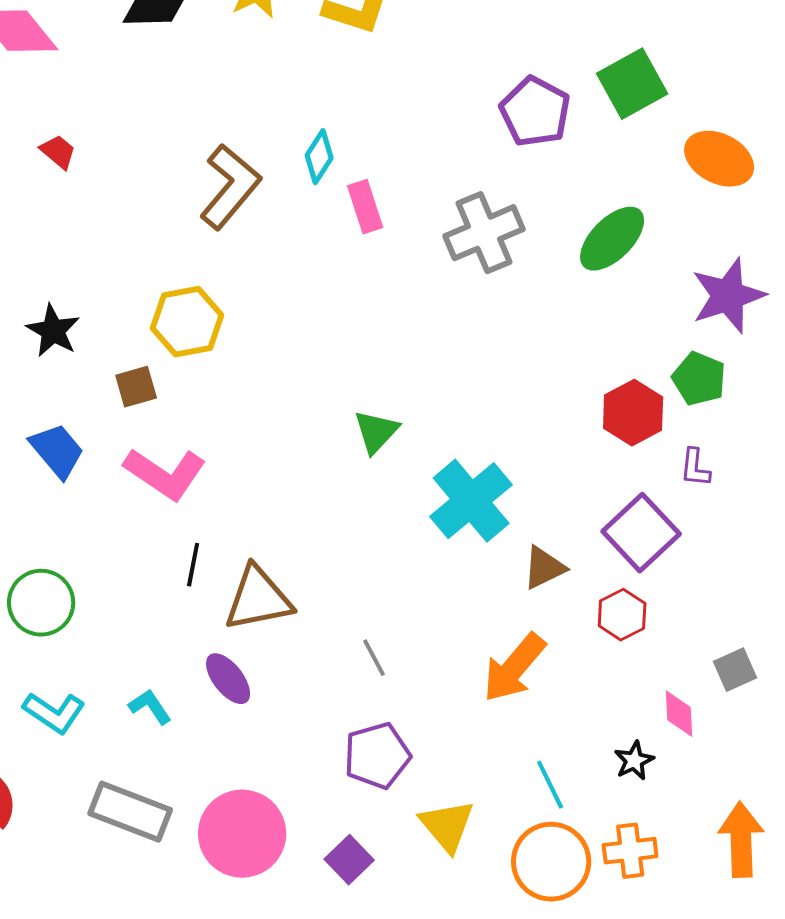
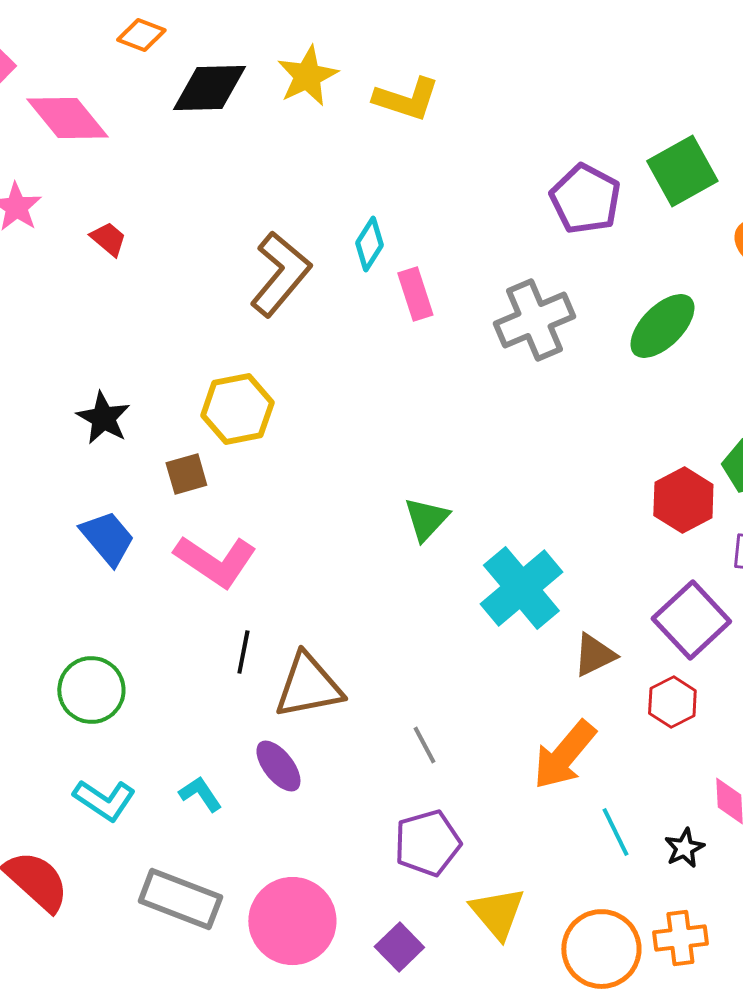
cyan line: (550, 785) -> (615, 832), moved

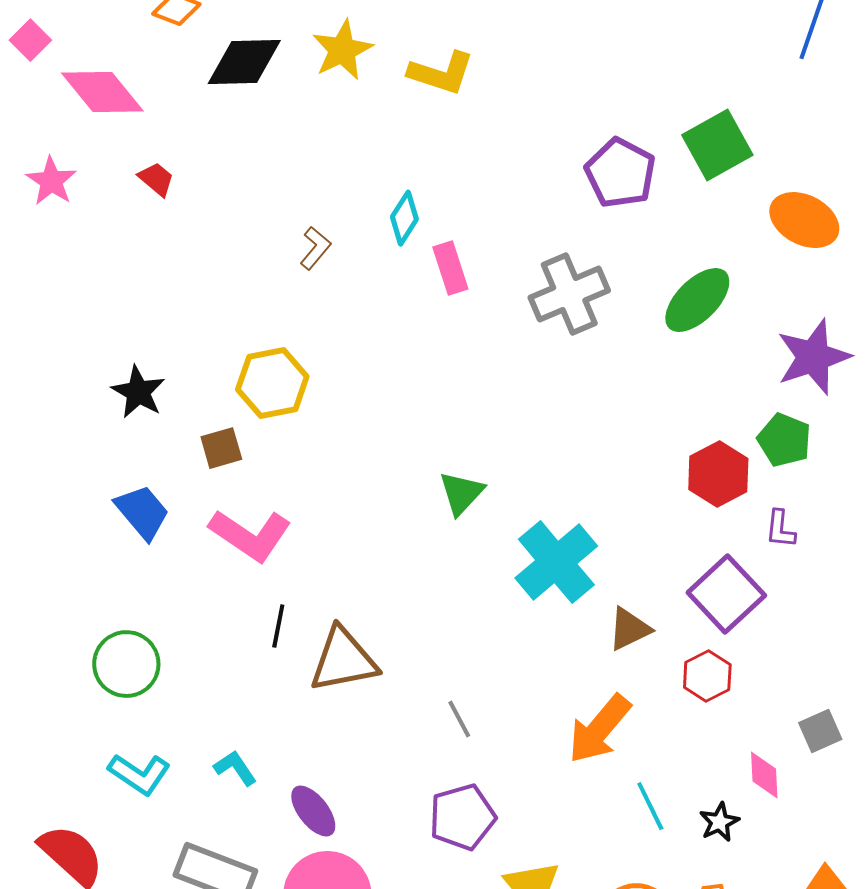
red trapezoid: (108, 239) -> (156, 179), moved
brown L-shape: (280, 274) -> (315, 248), size x0.5
purple ellipse: (278, 766) -> (313, 811), moved

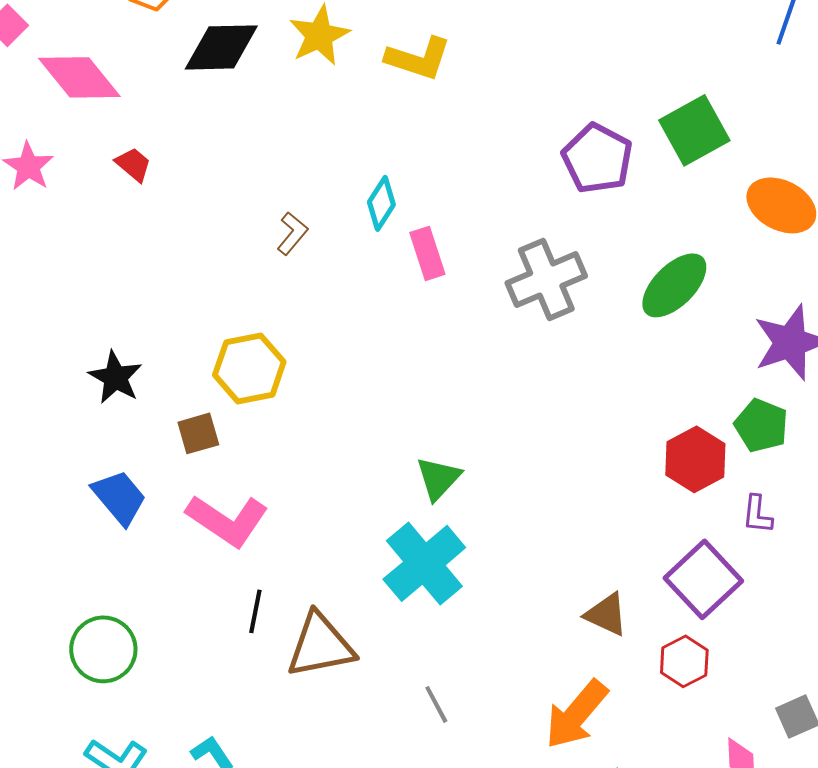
cyan cross: (556, 562) -> (424, 563), moved
brown triangle: (629, 629) -> (606, 614), turned 51

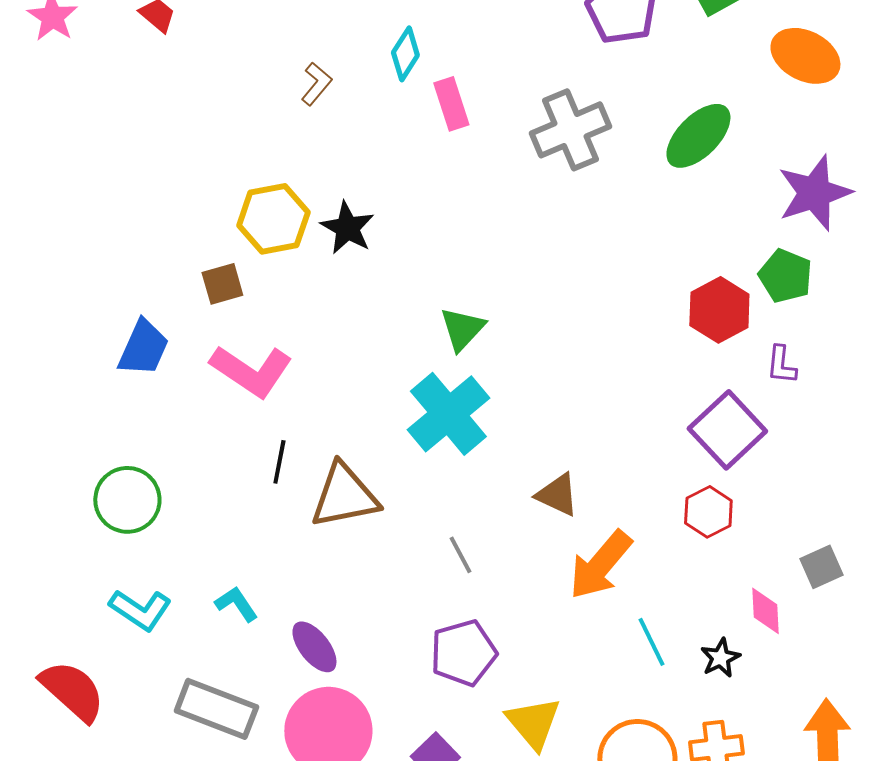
black star: (115, 377) -> (347, 228), moved
blue trapezoid: (119, 497) -> (143, 348), turned 64
brown triangle: (606, 614) -> (557, 495), moved

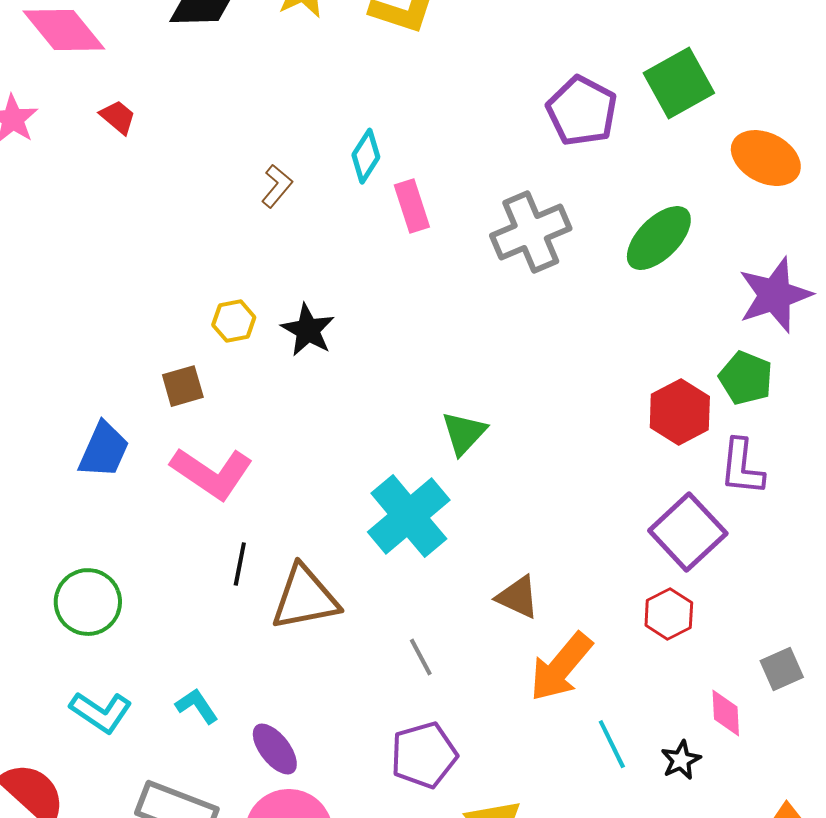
yellow hexagon: (273, 219) -> (234, 321), size x0.6
green triangle: (462, 329) -> (464, 433), moved
purple L-shape: (781, 365) -> (742, 467), size x1.5

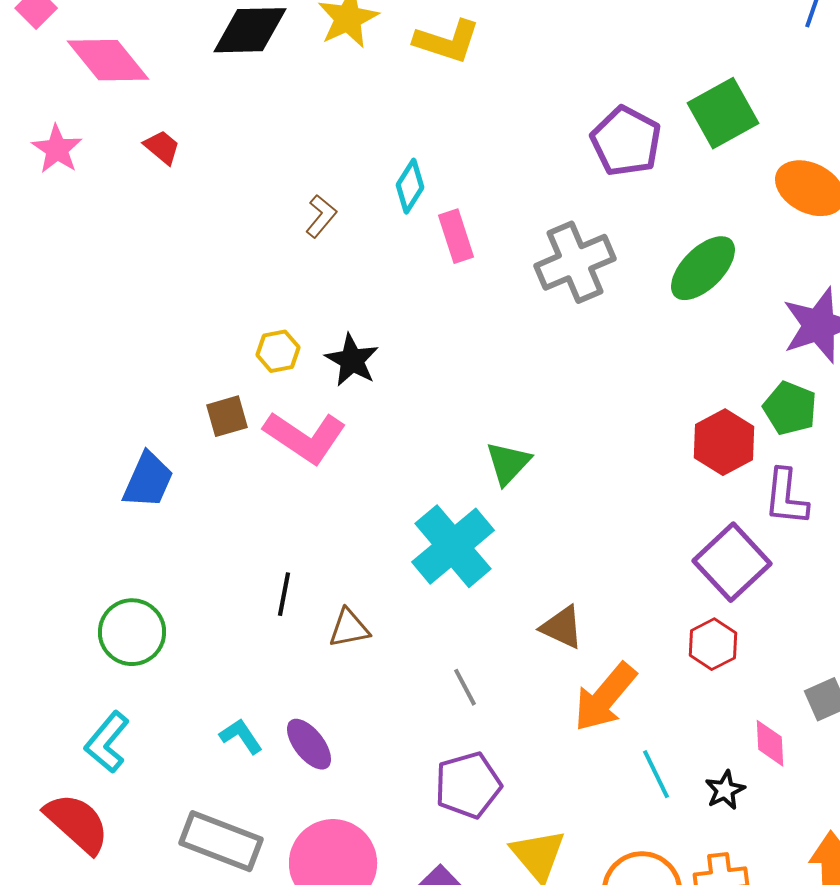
pink L-shape: (212, 473) -> (305, 437), moved
brown triangle: (305, 598) -> (349, 628), size x0.6
cyan L-shape: (101, 712) -> (107, 742), moved, turned 96
purple ellipse: (275, 749) -> (309, 744), moved

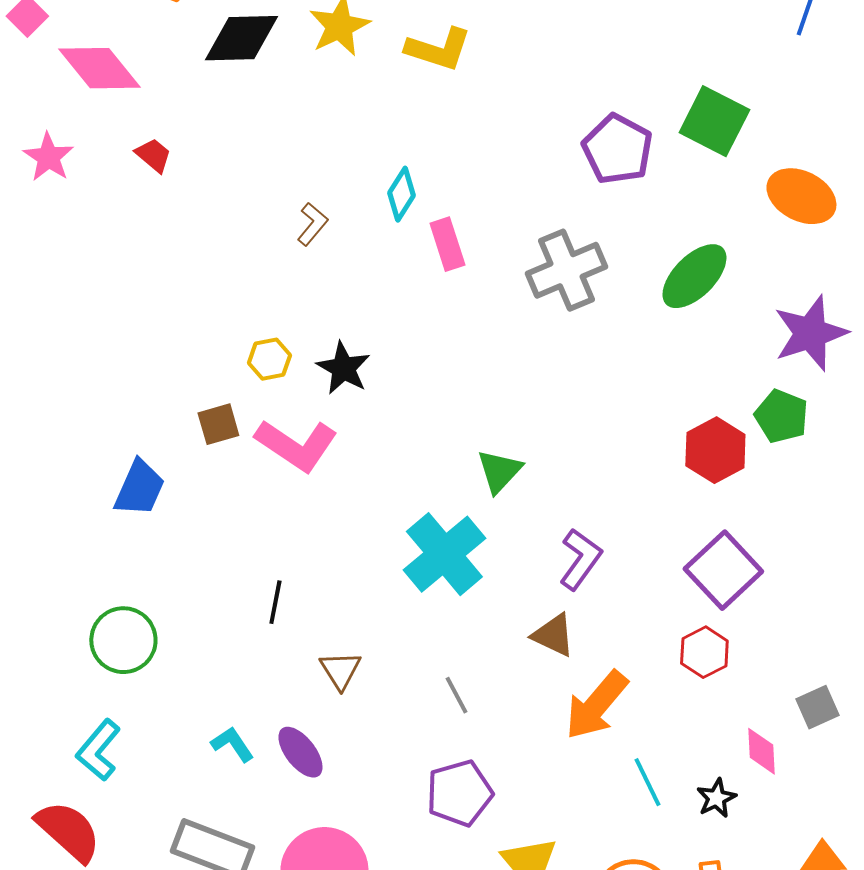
green square: (723, 113) -> (714, 121), turned -34
purple L-shape: (786, 497) -> (580, 559), moved, turned -150
brown triangle: (349, 628) -> (340, 670), moved, turned -51

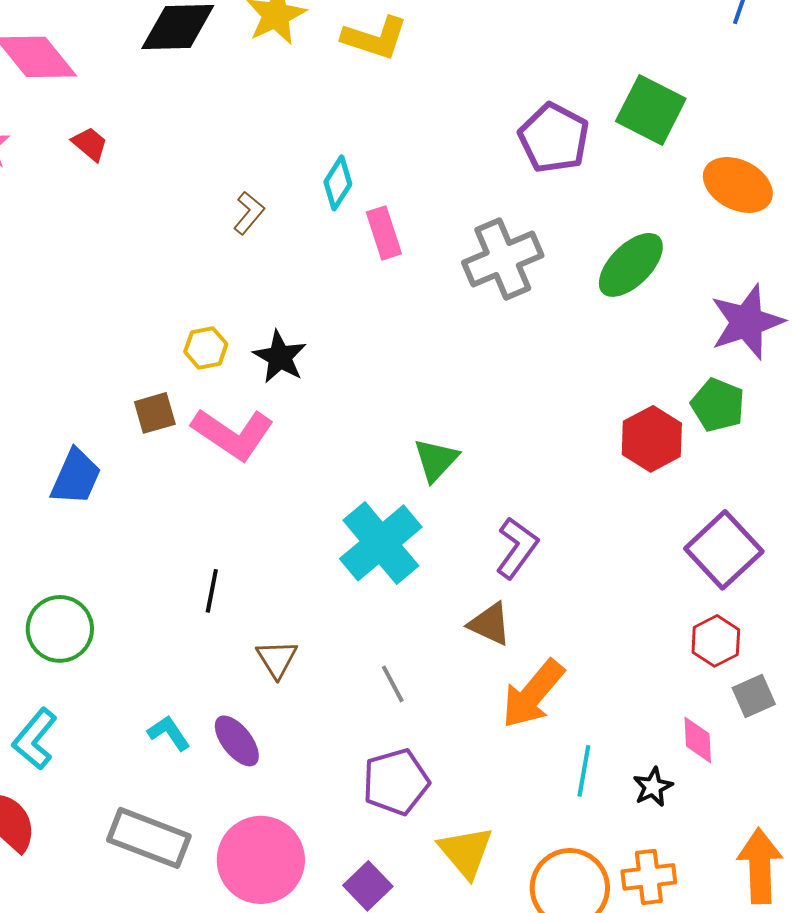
purple square: (723, 570) -> (724, 550), moved
red hexagon: (704, 652) -> (716, 641), moved
cyan line: (647, 782) -> (584, 771), turned 36

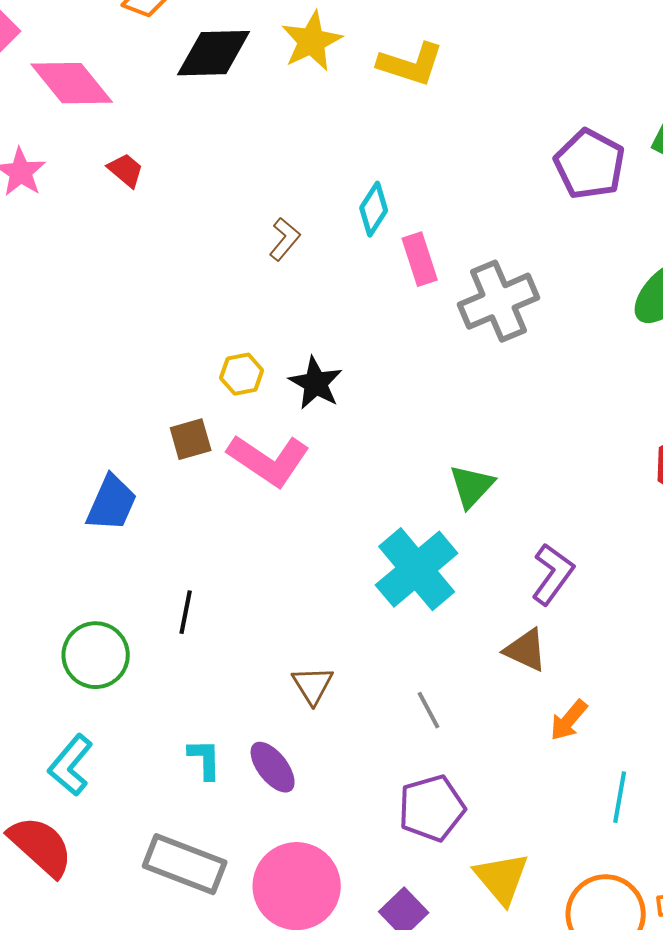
gray cross: (503, 259) -> (499, 301), moved
black line: (212, 591) -> (186, 612), moved
orange arrow: (533, 694) -> (569, 720), size x0.6
cyan L-shape: (169, 733) -> (205, 759), turned 33

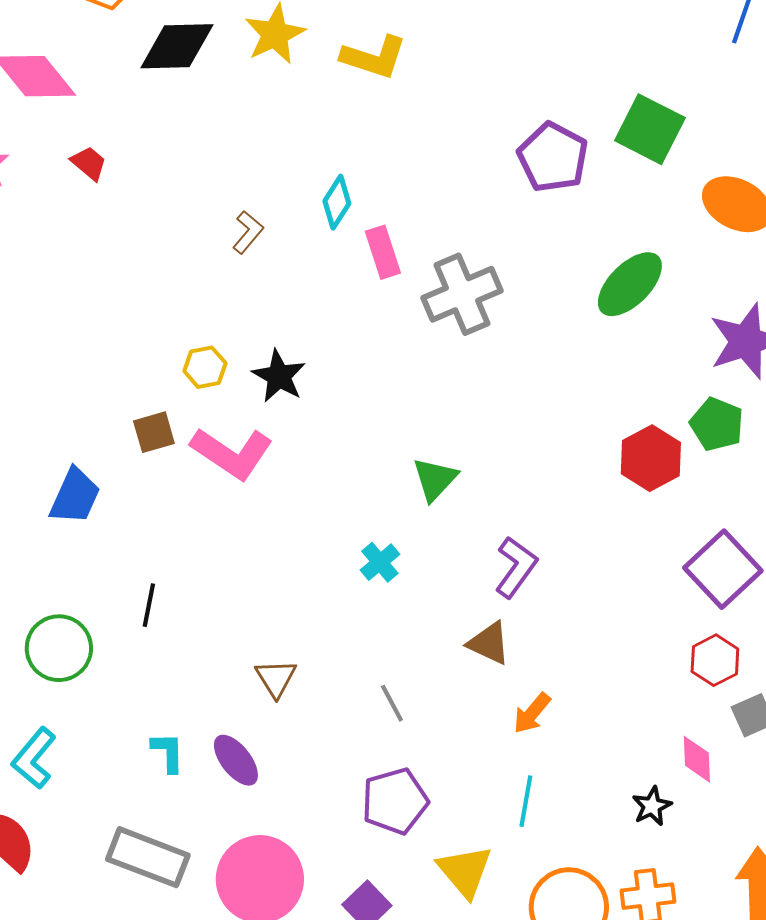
cyan cross: (417, 569) -> (380, 562), size x0.5
cyan line: (620, 797) -> (526, 801), moved

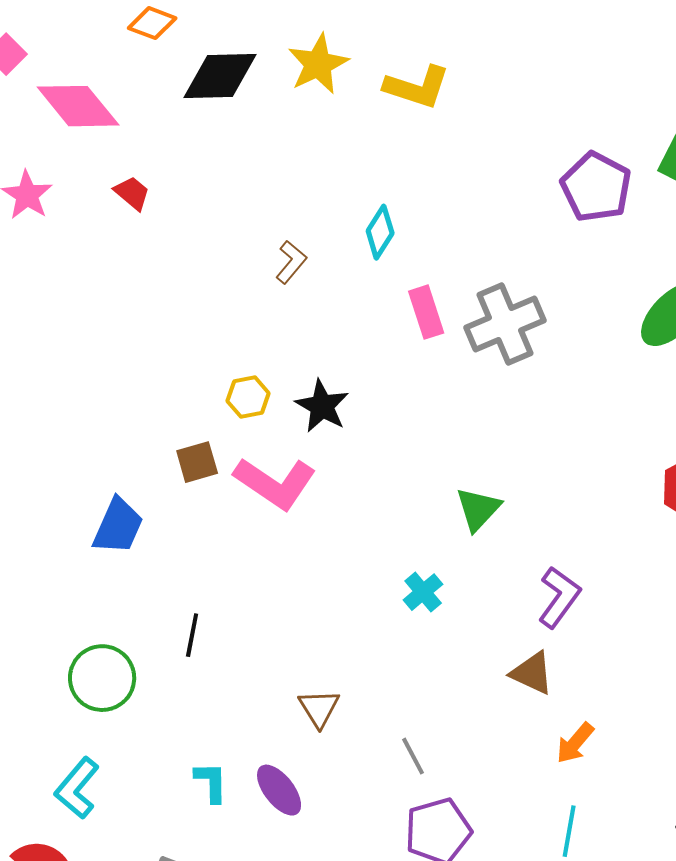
pink rectangle: (383, 252) -> (426, 312), moved
gray line: (392, 703) -> (413, 756), moved

